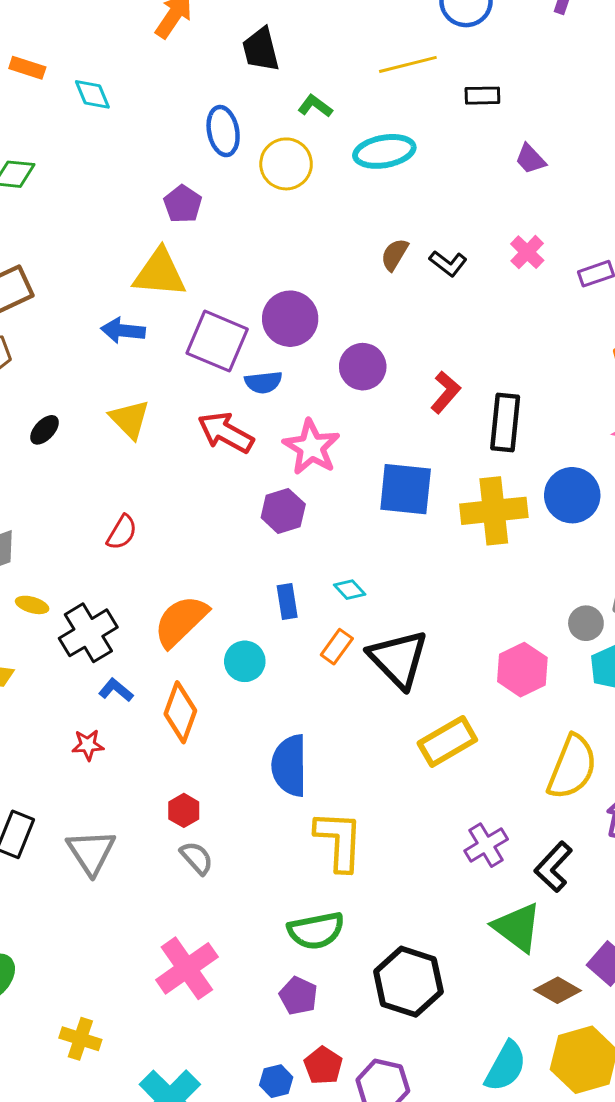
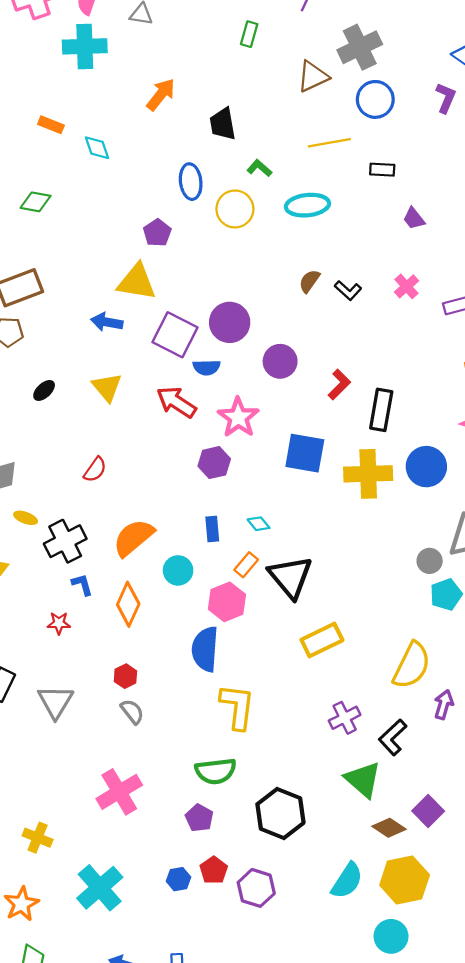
pink hexagon: (522, 670) -> (227, 602), moved
blue L-shape: (116, 690) -> (82, 585), turned 30

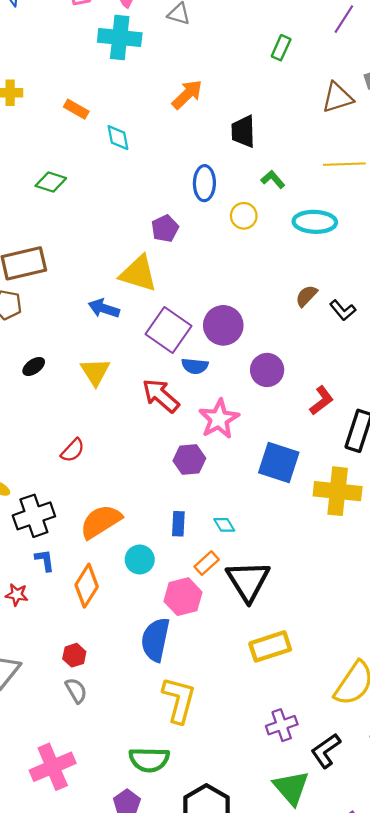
yellow circle: (235, 209) -> (244, 216), size x0.7

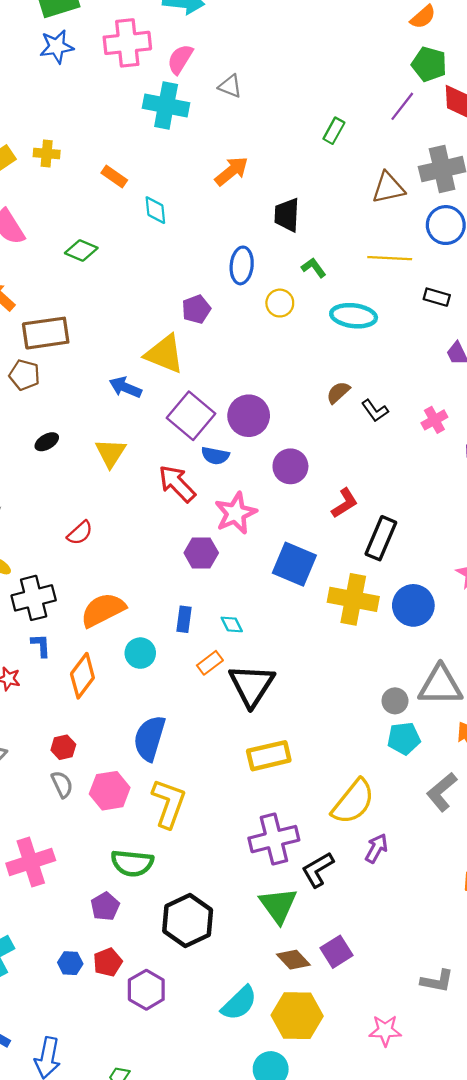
pink hexagon: (183, 597) -> (110, 791), moved
purple cross: (282, 725) -> (274, 839), size x1.5

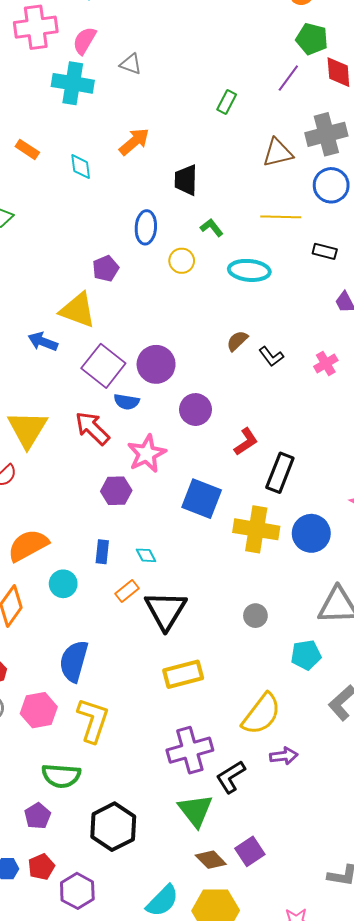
cyan diamond: (155, 210) -> (81, 167), moved
yellow triangle: (111, 453) -> (27, 429), moved, size x1.4
gray circle: (395, 701) -> (255, 616), moved
purple arrow: (376, 848) -> (284, 756), turned 56

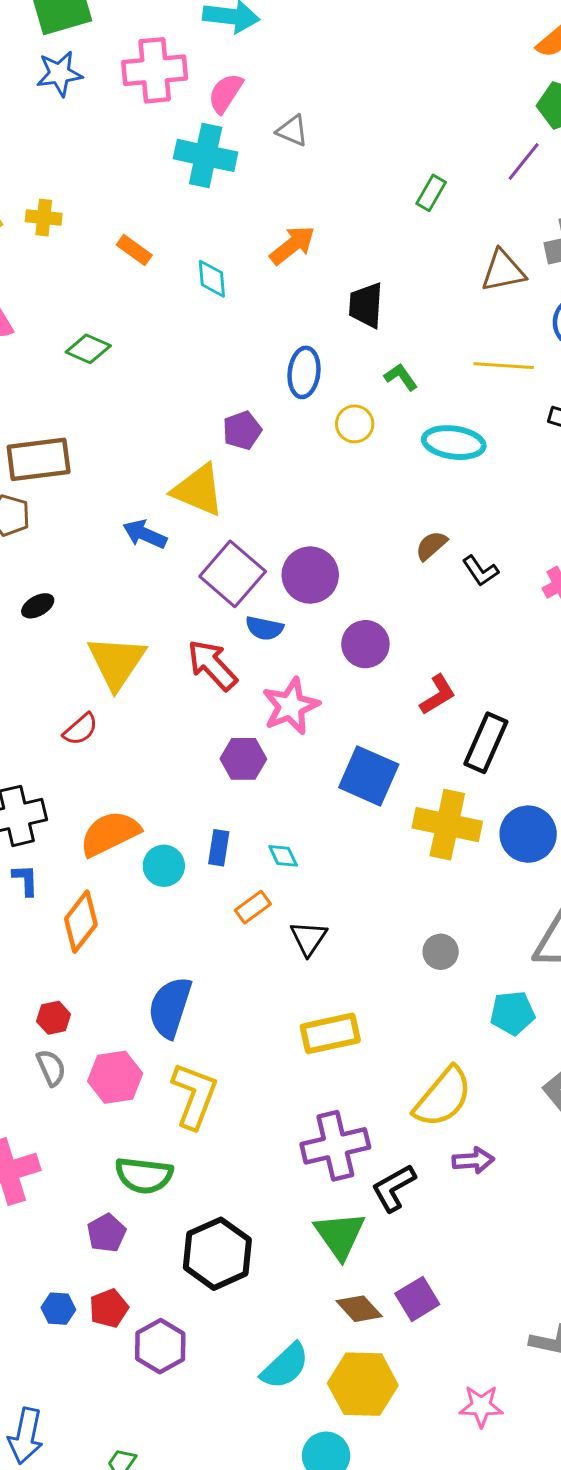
cyan circle: (63, 584) -> (164, 866), moved
black triangle: (166, 610) -> (309, 938), size x0.6

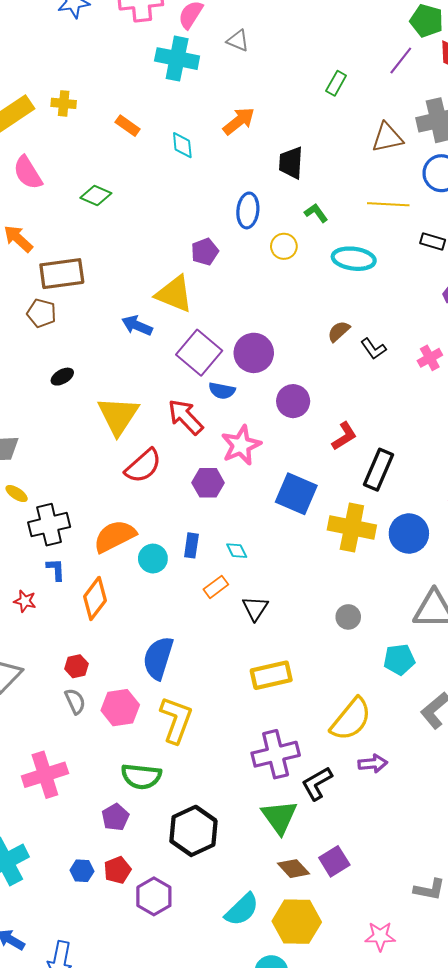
red semicircle: (81, 729) -> (143, 466), moved, size x1.5

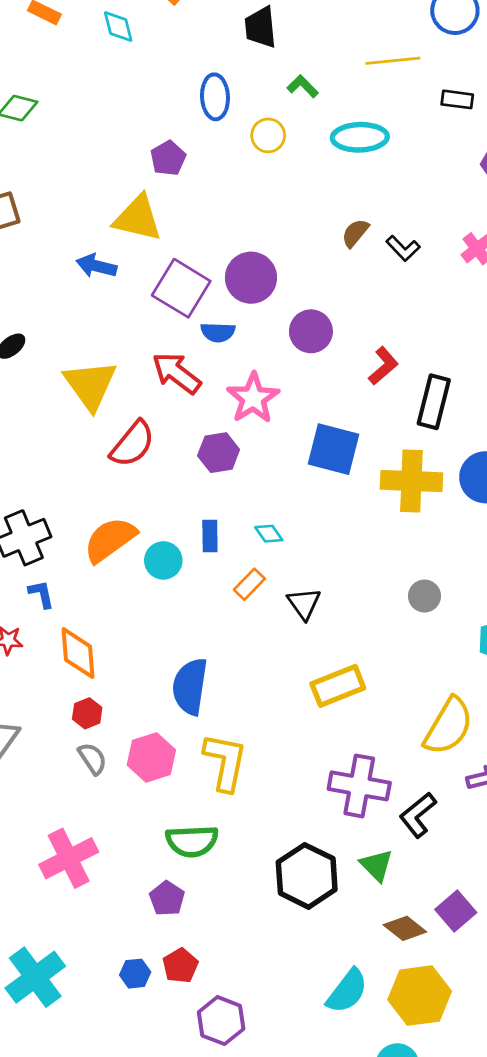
orange diamond: (95, 598) -> (78, 653), moved, turned -33
purple cross: (276, 754) -> (359, 786), turned 33
green triangle: (279, 817) -> (377, 865), size x0.7
black hexagon: (193, 831) -> (307, 876), moved
purple hexagon: (154, 896) -> (221, 1021), moved

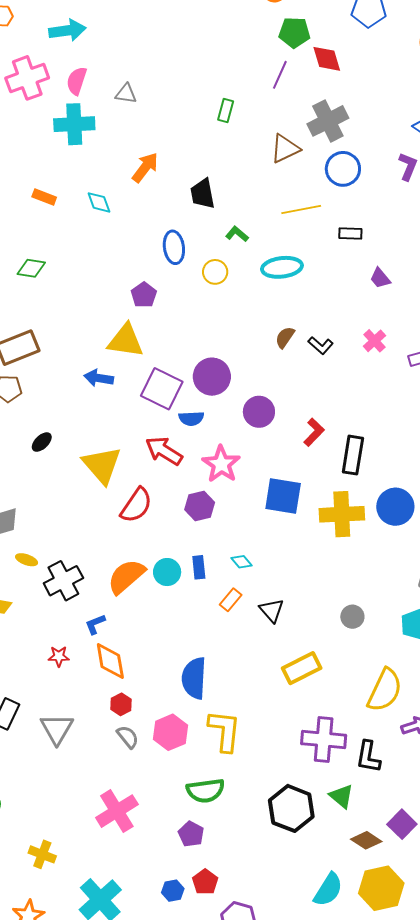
cyan circle: (163, 560) -> (167, 572), moved
blue L-shape: (41, 594) -> (95, 624), moved, turned -95
gray circle: (424, 596) -> (352, 617), moved
black L-shape: (418, 815) -> (368, 757), turned -36

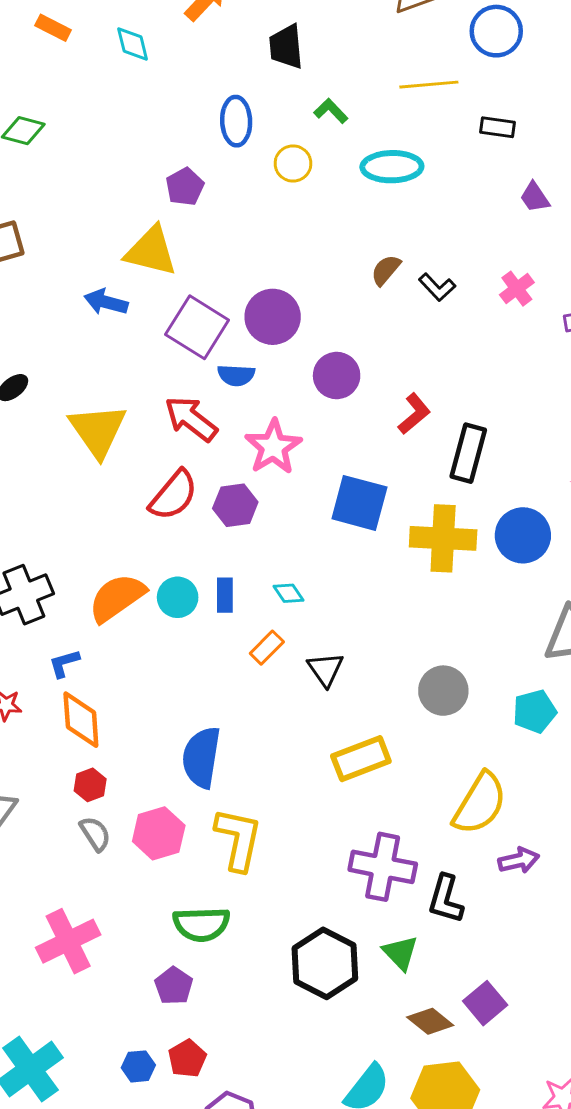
red semicircle: (136, 505) -> (173, 495), moved
gray circle: (352, 617) -> (443, 691), size x1.4

